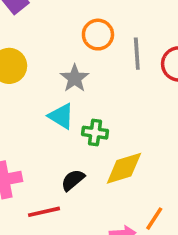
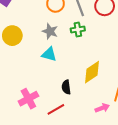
green cross: (95, 133) -> (78, 29), moved
black semicircle: (73, 180) -> (66, 87), turned -40

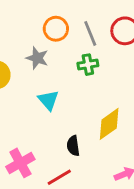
gray star: (50, 31) -> (37, 58), moved
cyan triangle: (49, 54) -> (48, 100), turned 35

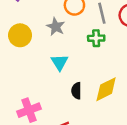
black semicircle: (73, 146) -> (76, 91), moved

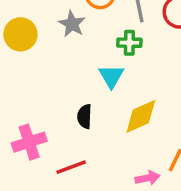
cyan triangle: (60, 62) -> (111, 76), moved
black semicircle: (76, 91) -> (85, 116), moved

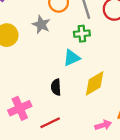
cyan triangle: (111, 76) -> (72, 58), turned 42

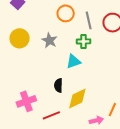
gray star: (41, 25) -> (50, 40), moved
yellow diamond: (95, 83) -> (77, 98), moved

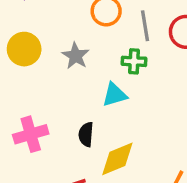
pink cross: (26, 101) -> (31, 134), moved

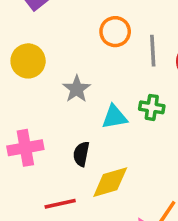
gray star: (76, 56) -> (77, 89), moved
green cross: (134, 61) -> (152, 107), moved

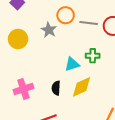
gray line: (153, 51) -> (89, 23), turned -72
gray star: (77, 89) -> (49, 30), moved
yellow diamond: (110, 182) -> (81, 87), moved

